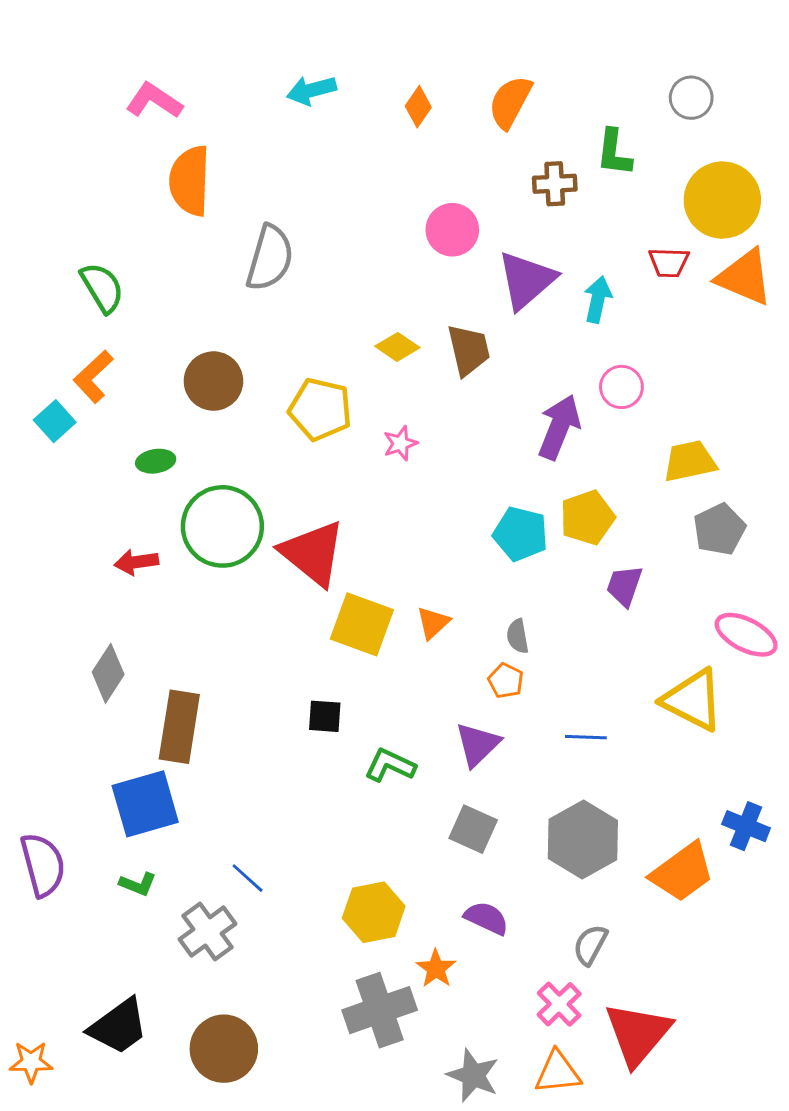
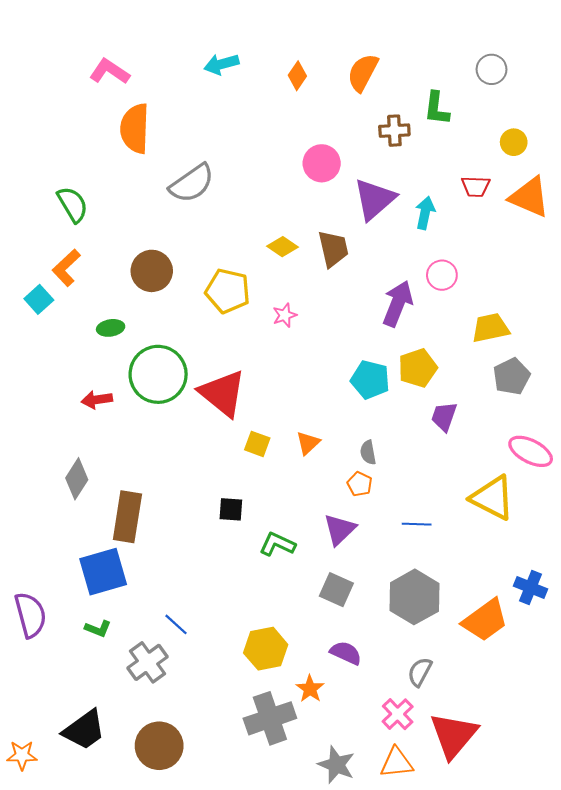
yellow circle: (722, 200) -> (514, 142), size x0.5
gray semicircle: (270, 258) -> (192, 183), turned 39
yellow square: (362, 624) -> (257, 444), size x0.6

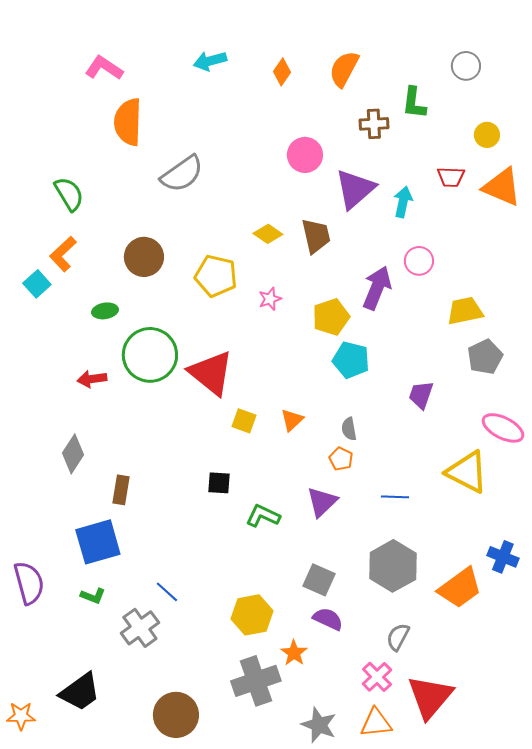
yellow pentagon: (418, 368) -> (331, 317), moved
brown rectangle: (127, 517) -> (121, 490), size x0.6
gray square: (336, 590) -> (319, 580), moved
brown circle: (159, 746) -> (176, 715), moved

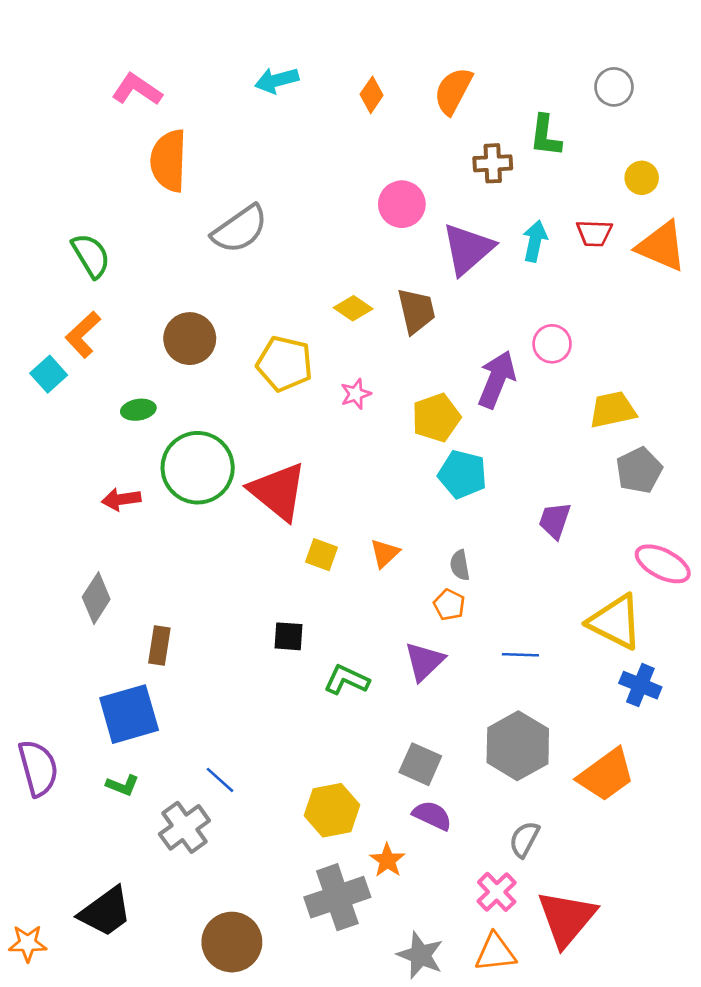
cyan arrow: (403, 202) -> (535, 241), moved
blue cross: (503, 557) -> (640, 685), moved

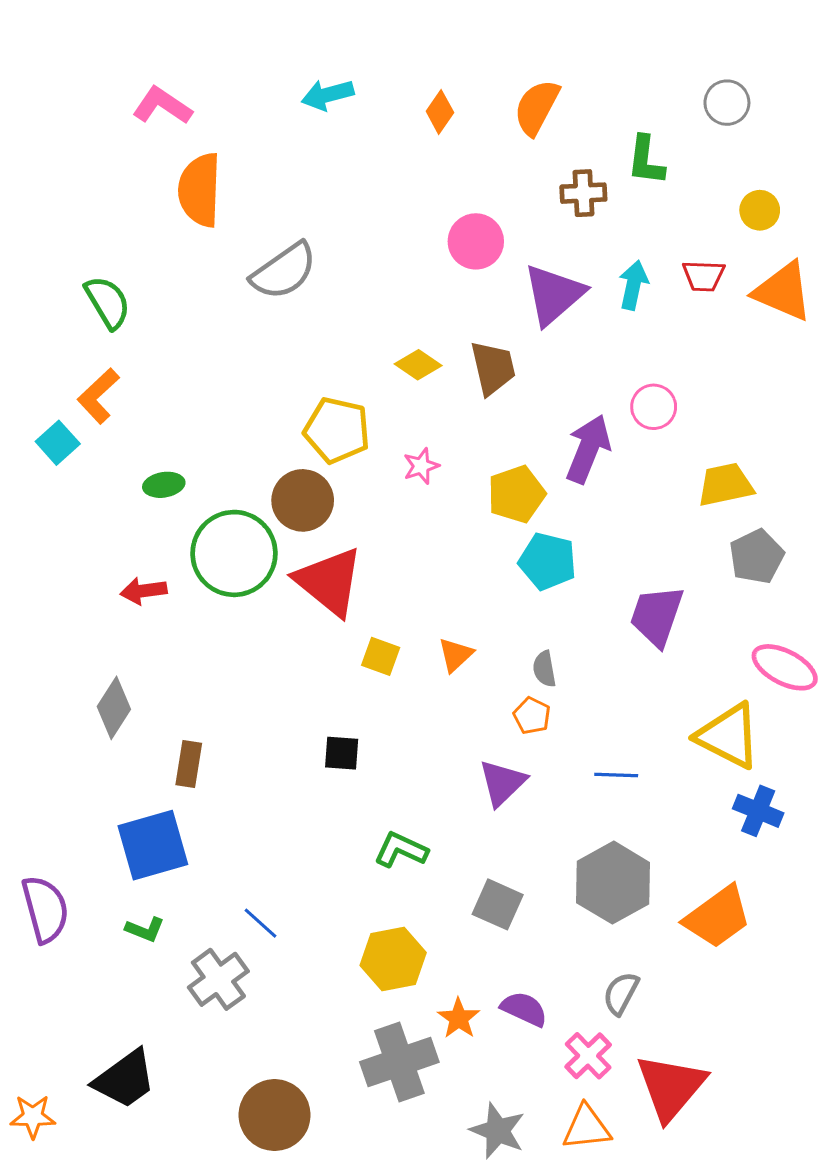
brown circle: (190, 339) -> (303, 500), moved
purple trapezoid: (555, 520) -> (657, 616), size x1.4
green L-shape: (347, 680) -> (401, 850), moved
purple semicircle: (432, 816) -> (524, 1009), moved

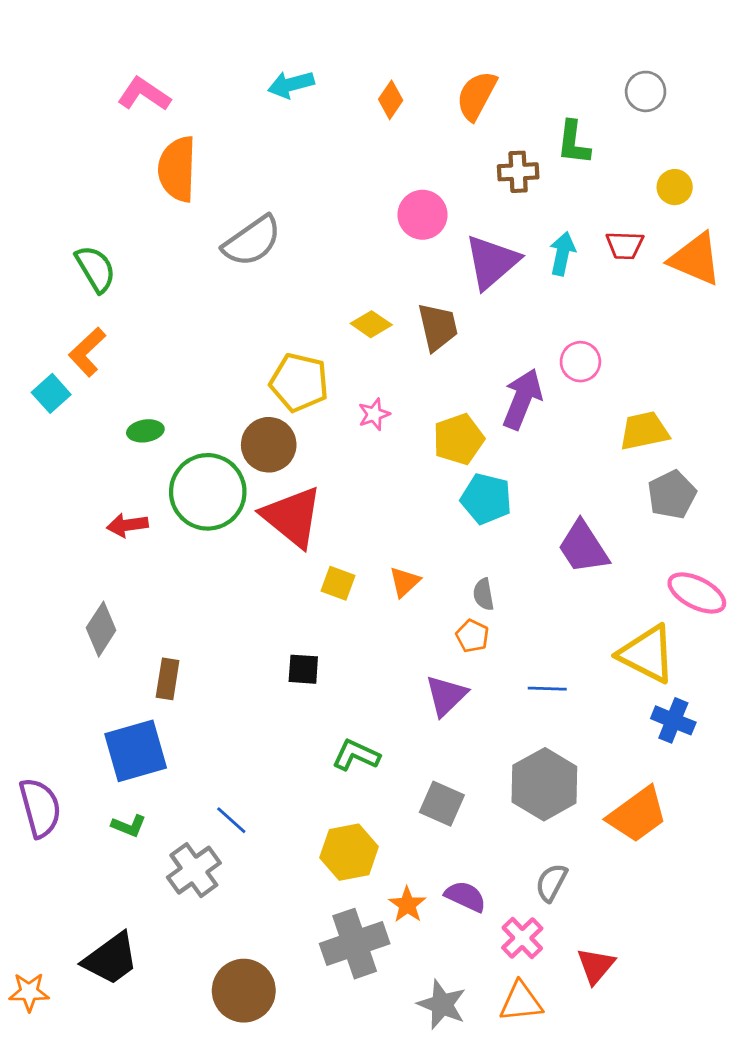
purple trapezoid: (657, 616) -> (583, 547), turned -52
red triangle: (671, 1087) -> (596, 966), size x0.6

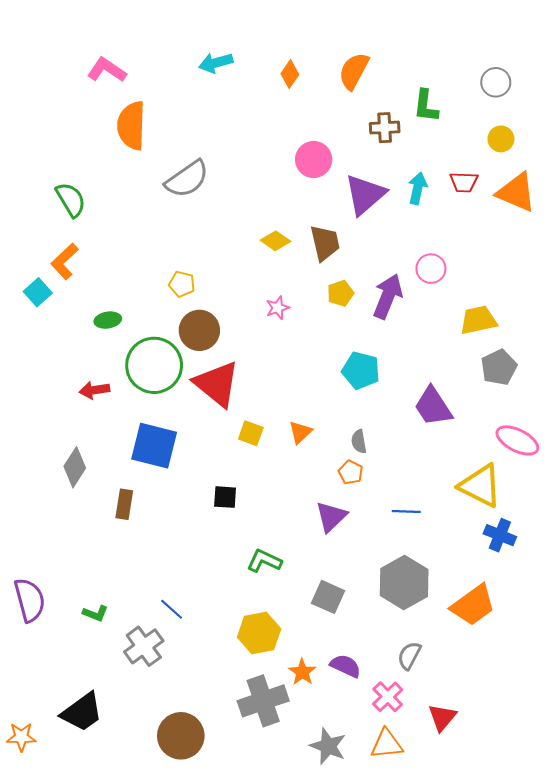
gray circle: (646, 91) -> (496, 82), moved
yellow pentagon: (299, 382) -> (182, 284), moved, size x0.6
yellow pentagon: (459, 439) -> (340, 293), moved, size x0.7
blue square: (136, 751) -> (154, 446), moved, turned 30

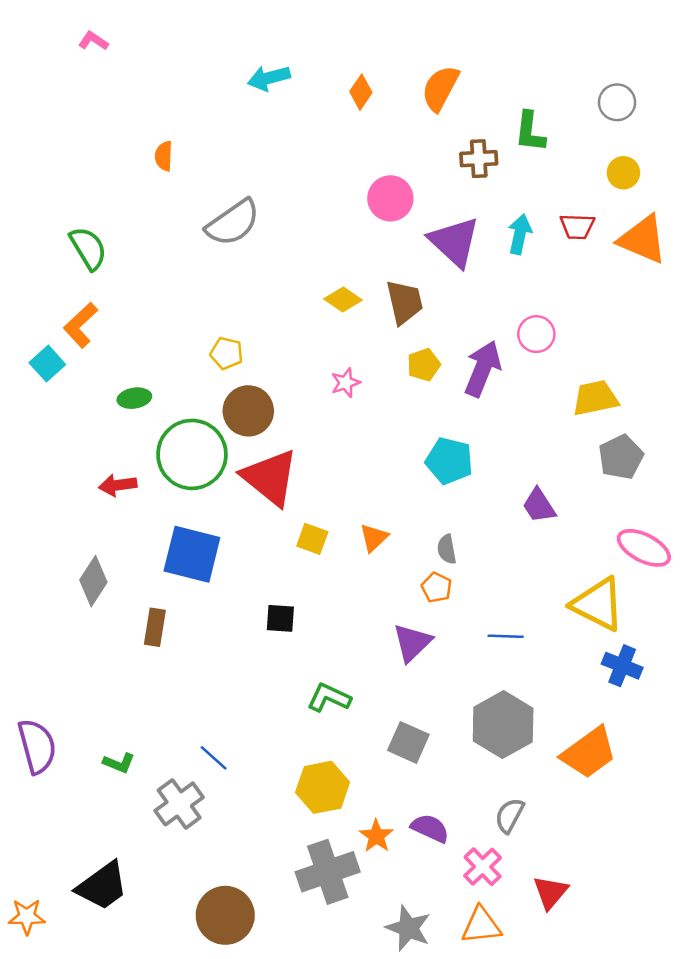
pink L-shape: (107, 70) -> (93, 41), moved, size x0.6
orange semicircle: (131, 126) -> (164, 156), size x0.5
purple triangle: (365, 194) -> (454, 242), turned -36
purple trapezoid: (433, 407) -> (539, 506), size x0.7

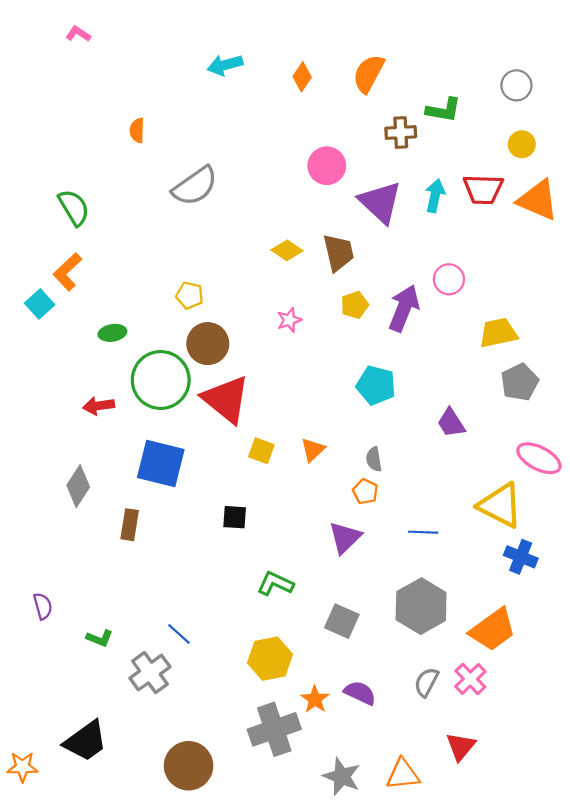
green L-shape: (530, 132) -> (444, 110), turned -87
red trapezoid: (577, 227) -> (483, 189), size x1.4
purple semicircle: (37, 746) -> (43, 606), moved, size x0.6
pink cross: (483, 867) -> (470, 679), moved

